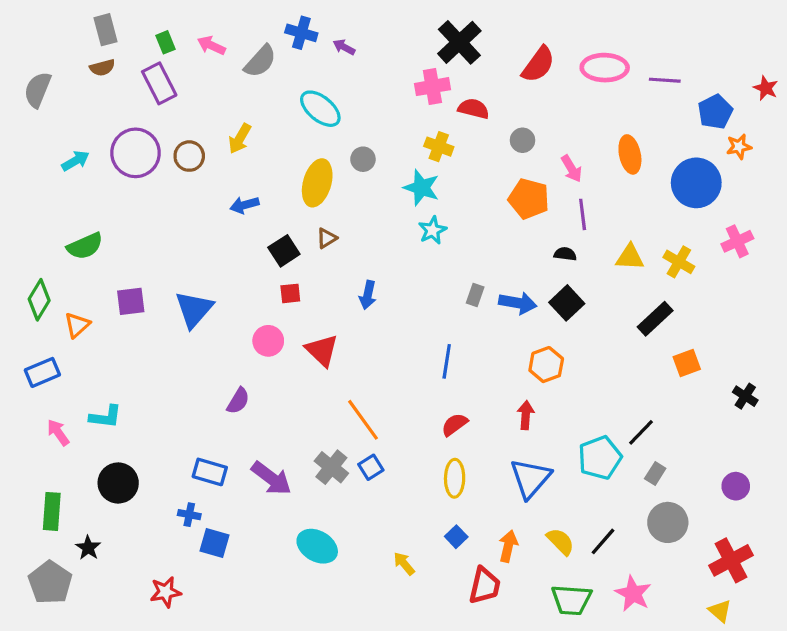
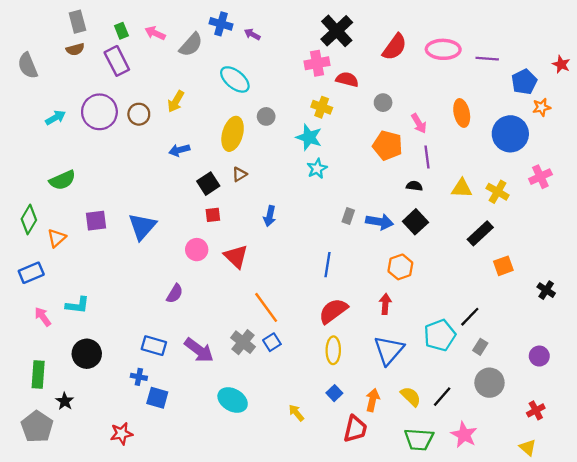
gray semicircle: (38, 90) -> (28, 66), turned -44
red semicircle: (455, 425) -> (333, 311), size x1.5
red cross: (731, 560) -> (536, 410), size x0.6

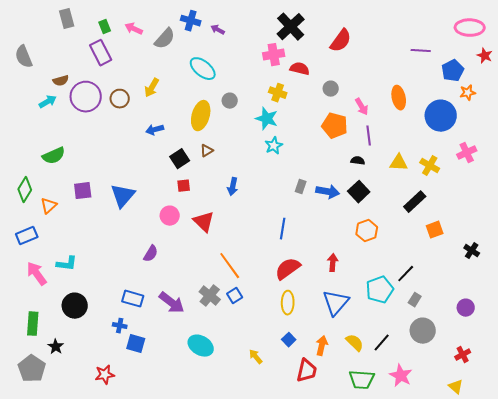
brown semicircle: (75, 49) -> (61, 81), moved
pink ellipse: (443, 49) -> (470, 28), moved
orange hexagon: (400, 267) -> (367, 231), moved
pink arrow: (43, 317) -> (37, 274), size x1.4

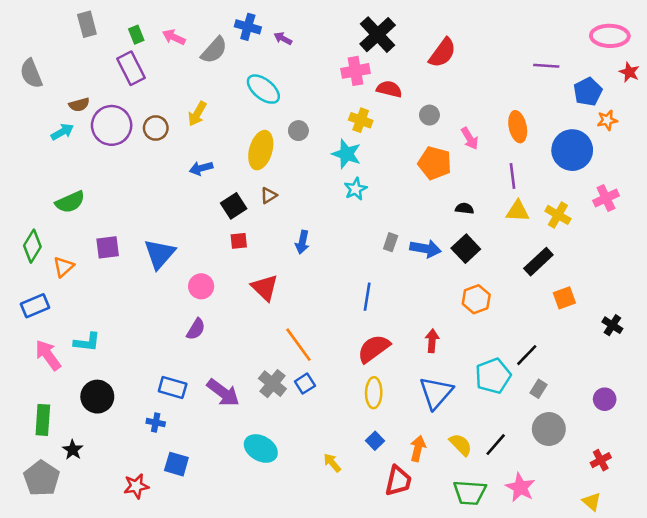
purple line: (369, 136) -> (513, 176), moved
pink circle: (170, 216) -> (201, 286), moved
blue square: (136, 344) -> (176, 464), moved

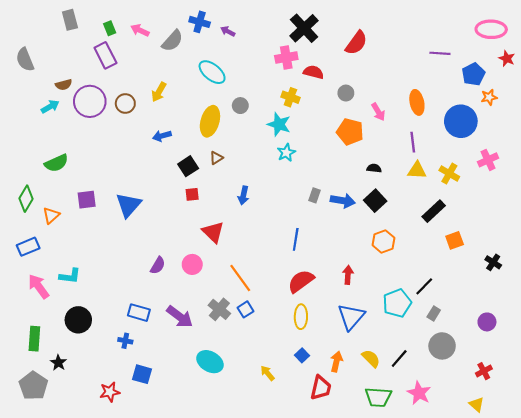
pink circle: (201, 286) -> (192, 264), moved

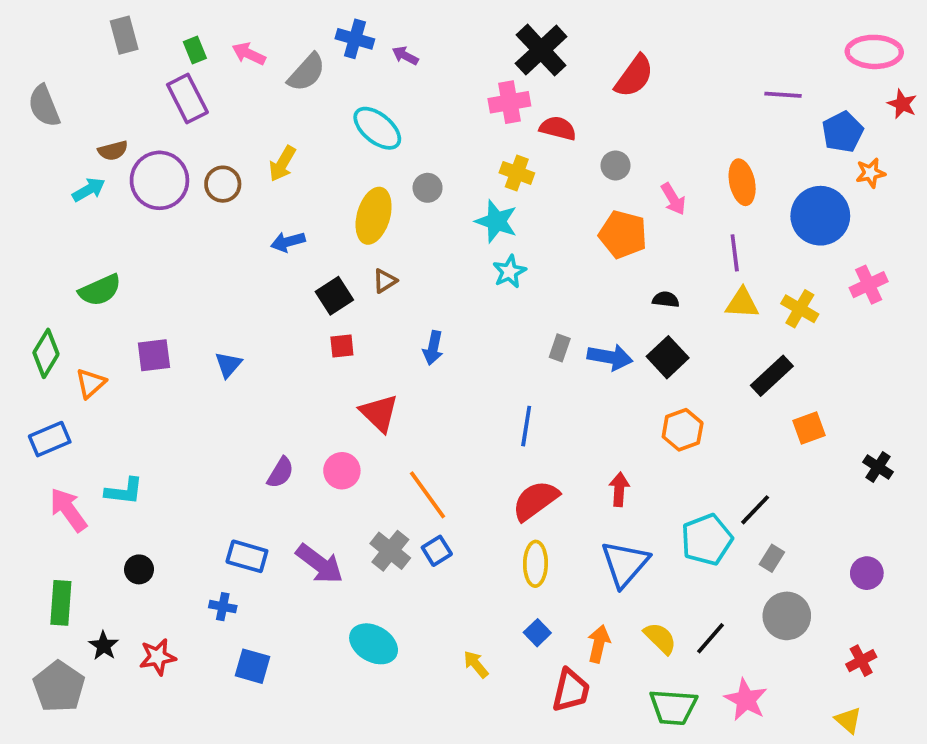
blue triangle: (128, 205) -> (228, 365), size x0.6
black circle: (78, 320) -> (139, 569), size x0.6
red star: (110, 392) -> (158, 657), moved

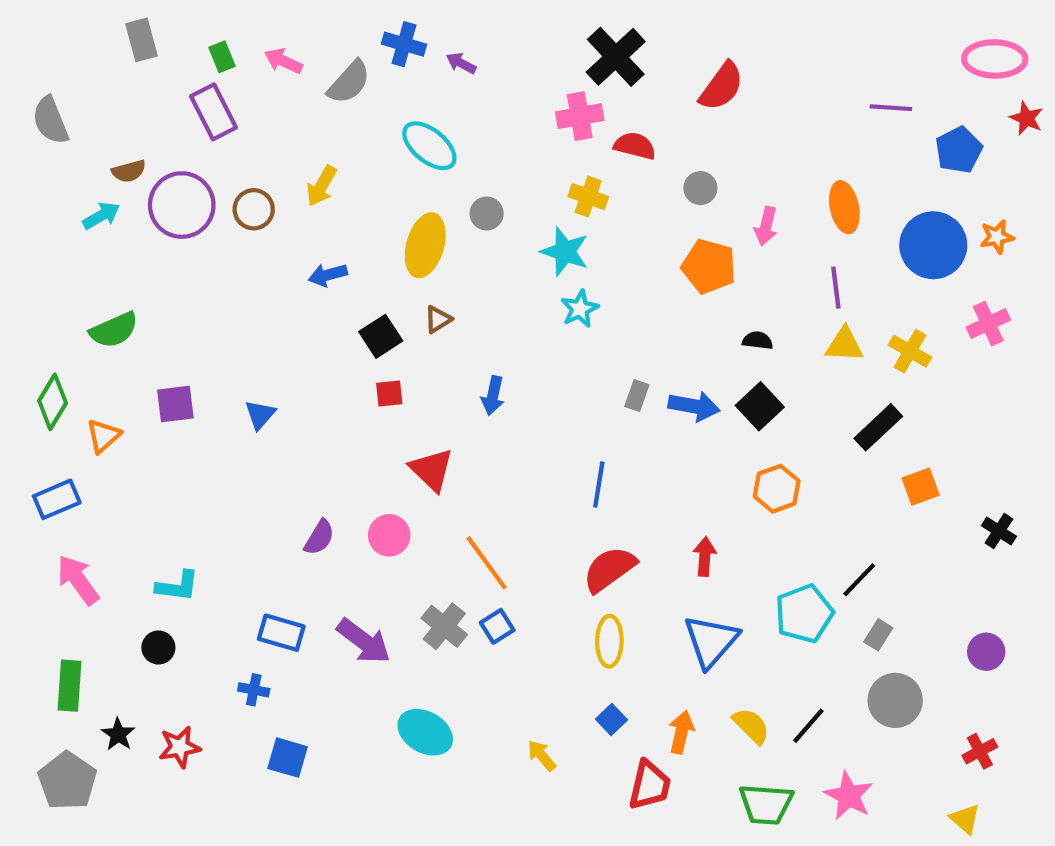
orange star: (871, 173) -> (997, 237), moved
pink arrow: (673, 199) -> (766, 226), turned 44
cyan L-shape: (124, 491) -> (177, 586), moved

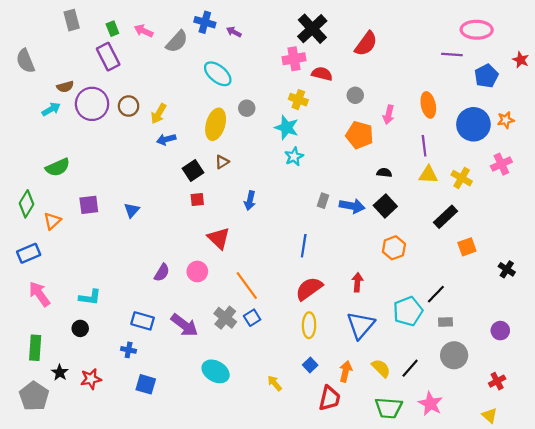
pink ellipse: (995, 59) -> (477, 30), moved
yellow arrow: (321, 186) -> (159, 114), moved
gray rectangle: (878, 635) -> (445, 322), turned 56

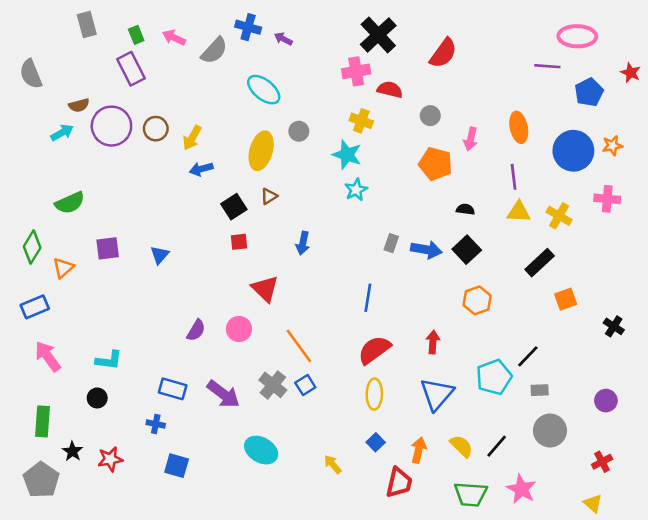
pink cross: (501, 164) -> (607, 199), turned 30

